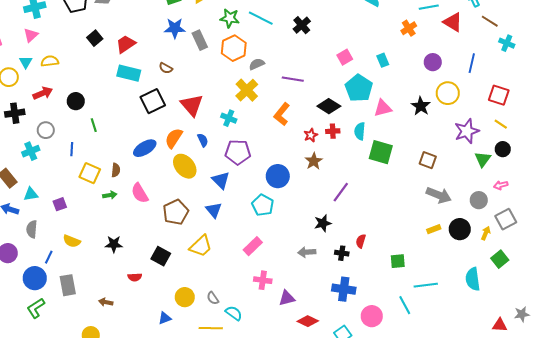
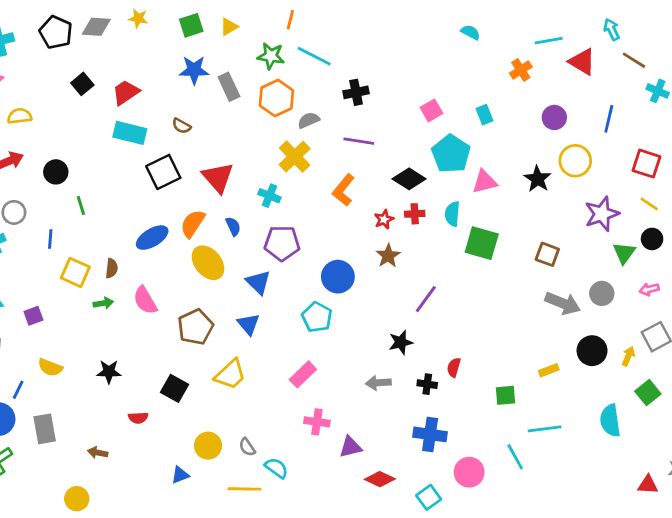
black cross: (302, 25) -> (356, 92), moved, turned 30
gray circle: (479, 200) -> (602, 293), moved
yellow rectangle: (434, 229) -> (549, 370), moved

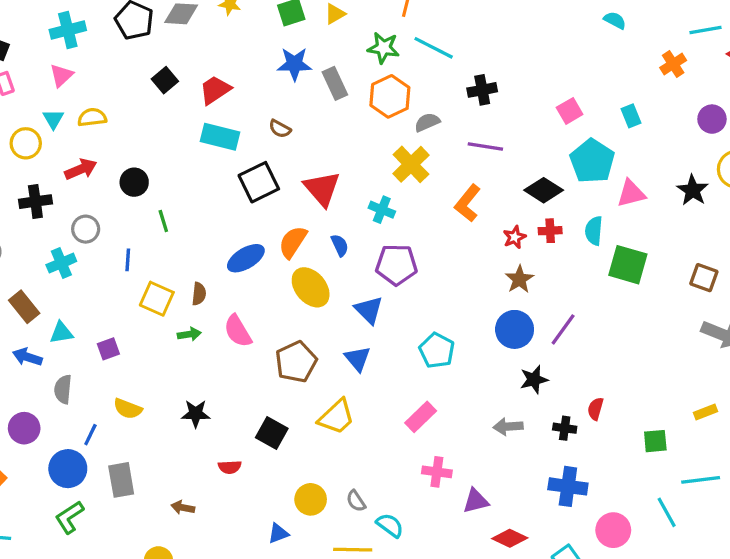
blue circle: (338, 277) -> (515, 329), moved

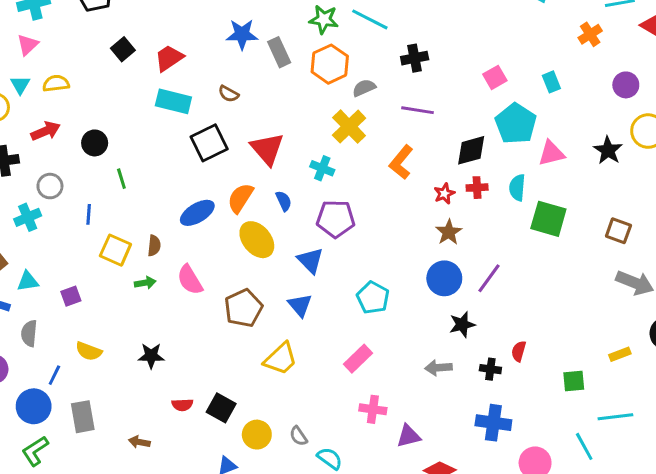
black diamond: (544, 190) -> (471, 150), turned -48
black square: (272, 433) -> (221, 408), moved

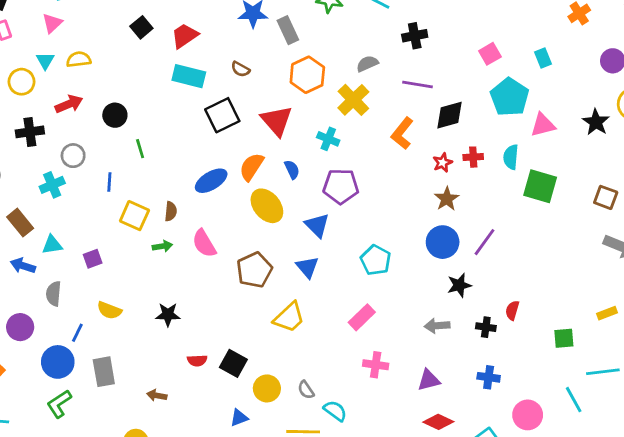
orange hexagon: (330, 64) -> (307, 75), moved
black diamond: (471, 150) -> (450, 115), moved
blue cross: (493, 423) -> (489, 377), size x0.7
purple triangle: (409, 436) -> (429, 380), moved

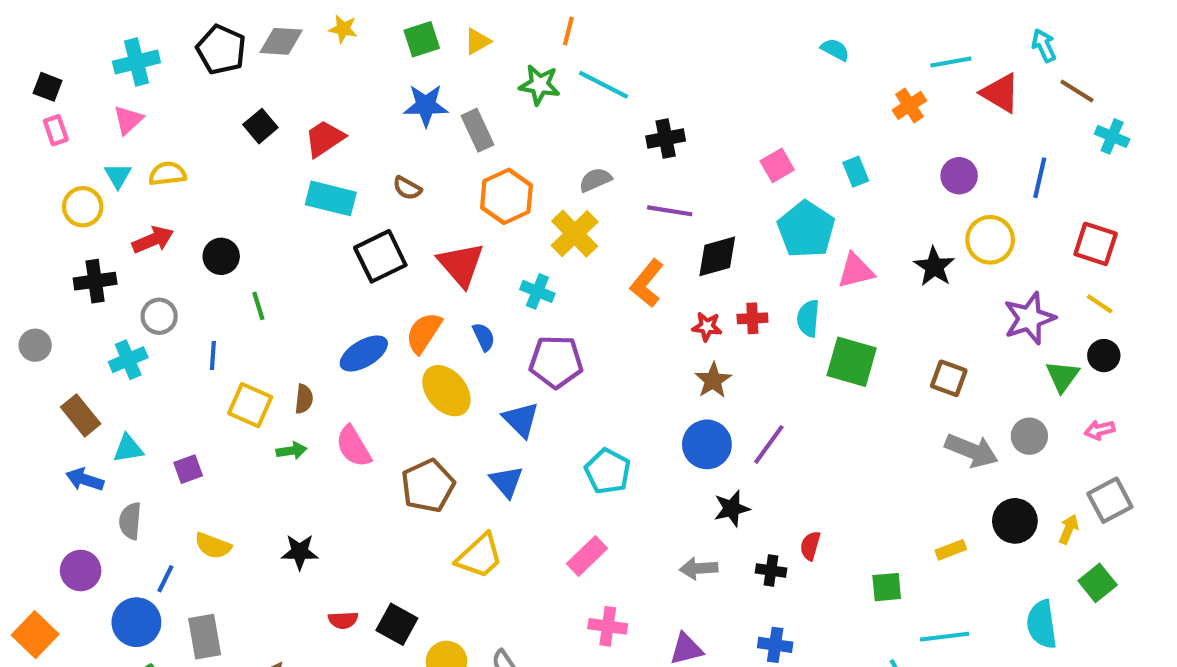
red star: (443, 163) -> (707, 327), turned 30

